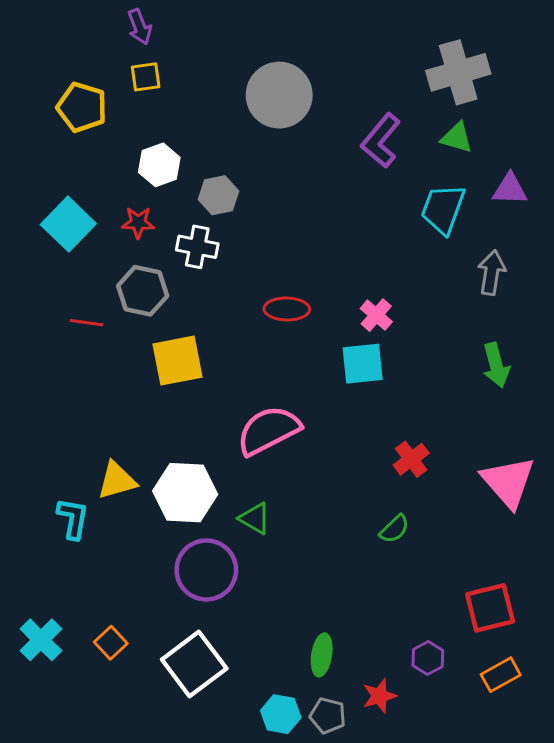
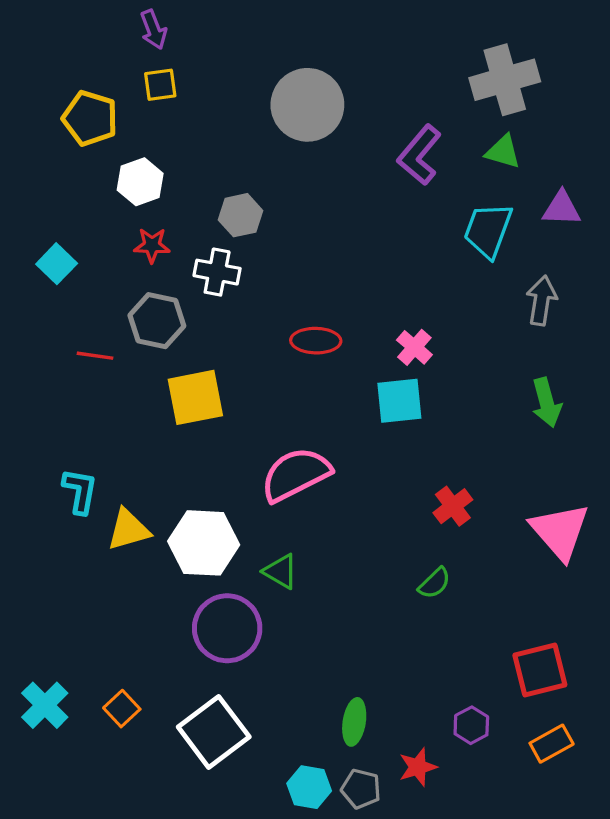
white hexagon: (159, 165) -> (140, 182), moved
cyan square: (68, 224) -> (57, 264), moved, size x0.7
cyan L-shape: (73, 518) -> (80, 491), moved

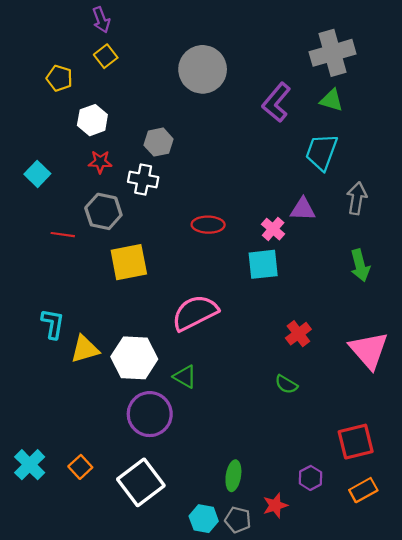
yellow square: (160, 85) -> (106, 56), turned -30
yellow pentagon: (90, 118) -> (59, 78), size x0.7
purple triangle: (562, 209) -> (303, 209), moved
green semicircle: (434, 583) -> (286, 384), turned 75

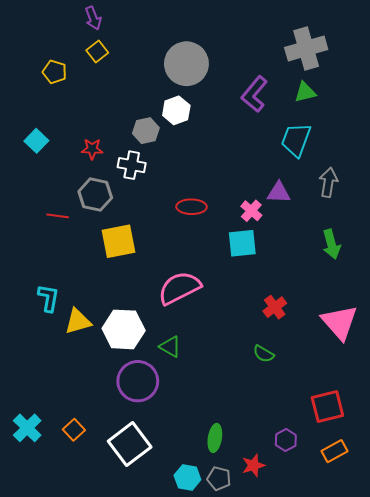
green triangle: (331, 100) -> (305, 92), turned -30
white hexagon: (92, 120) -> (176, 110), moved
cyan square: (37, 174) -> (36, 141), moved

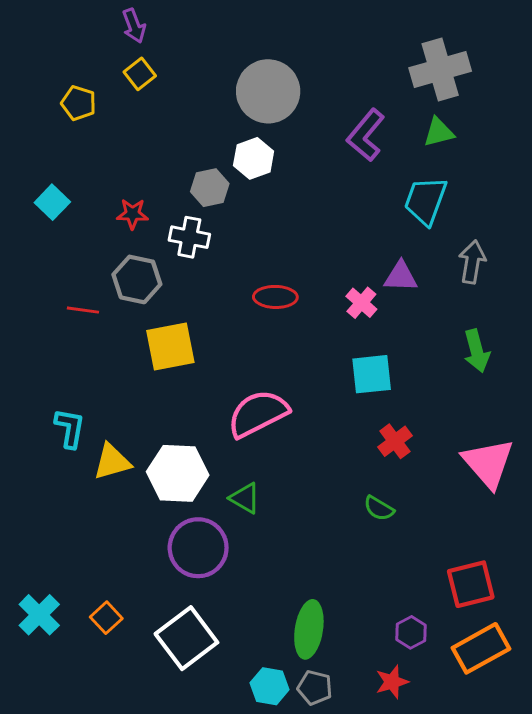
cyan square: (242, 243) -> (372, 374), moved
green ellipse: (215, 438) -> (309, 629), size x1.4
orange rectangle: (335, 451) -> (481, 648), size x1.5
red star: (253, 465) -> (392, 682), moved

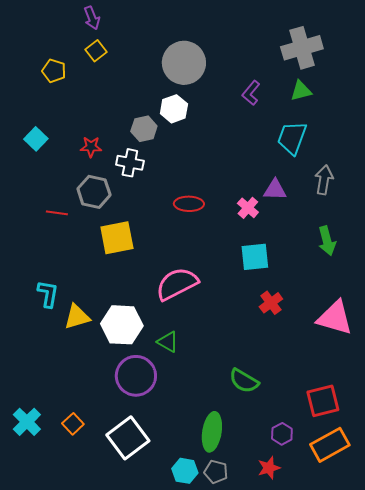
purple L-shape: (366, 135) -> (251, 93), size x0.7
pink triangle: (488, 463) -> (335, 318), turned -33
green semicircle: (379, 508) -> (244, 381), moved, size x1.4

